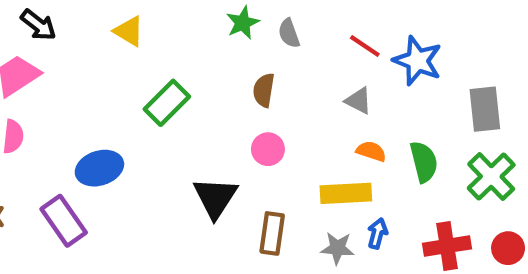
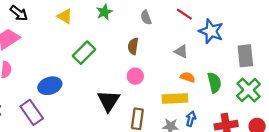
green star: (243, 23) -> (104, 12), moved
red line: (365, 46) -> (184, 14), moved

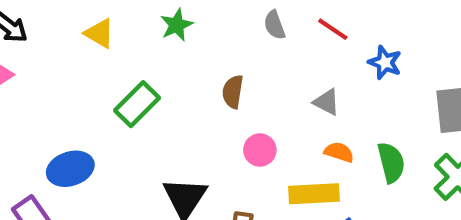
gray semicircle: (146, 17) -> (274, 25), moved
blue star: (211, 31) -> (385, 63), size x0.7
pink circle: (135, 76) -> (260, 150), moved

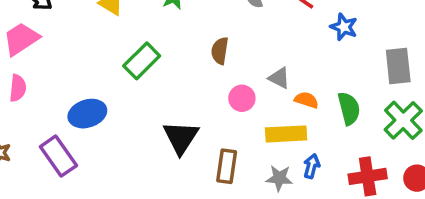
gray triangle: (327, 102) -> (279, 78), moved

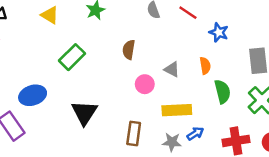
orange semicircle: (306, 100) -> (205, 66), moved, turned 63
black triangle: (181, 137) -> (84, 113), moved
blue arrow: (312, 166) -> (195, 133), turned 42

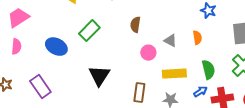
green semicircle: (222, 92) -> (208, 70), moved
blue ellipse: (33, 95) -> (56, 47), moved, turned 45
blue arrow: (195, 133) -> (200, 92), moved

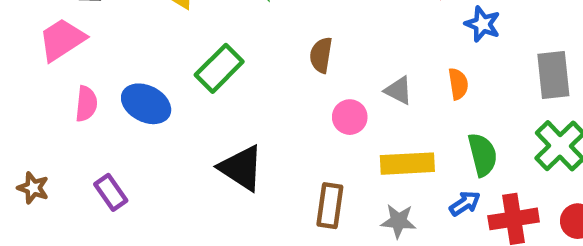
pink semicircle: (16, 47) -> (86, 104), moved
black triangle: (99, 76) -> (241, 168), turned -30
purple rectangle: (40, 87) -> (111, 192), size x0.7

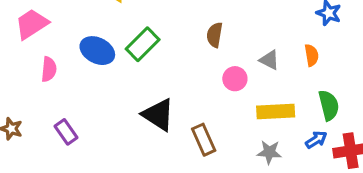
blue ellipse: (146, 104) -> (97, 51), moved
brown rectangle: (330, 206) -> (204, 140), moved, turned -32

